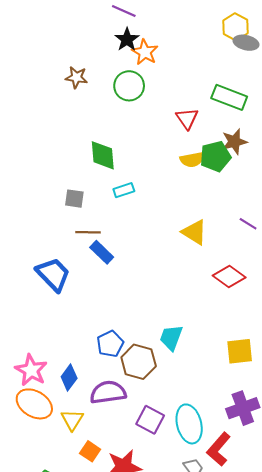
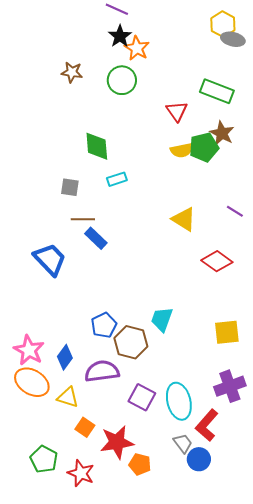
brown star: (234, 142) -> (222, 133), turned -30
yellow triangle: (72, 420) -> (68, 397), turned -45

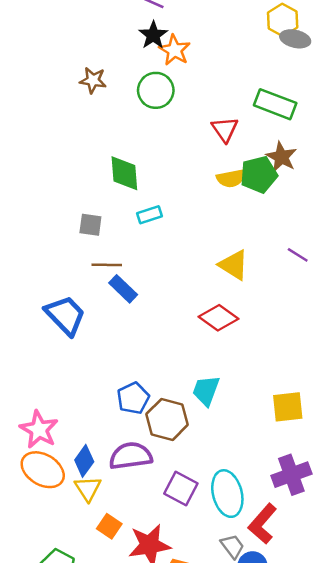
red diamond: (217, 261) -> (219, 318), moved
blue diamond: (65, 357) -> (84, 461), moved
yellow triangle: (68, 397) -> (88, 489), turned 40

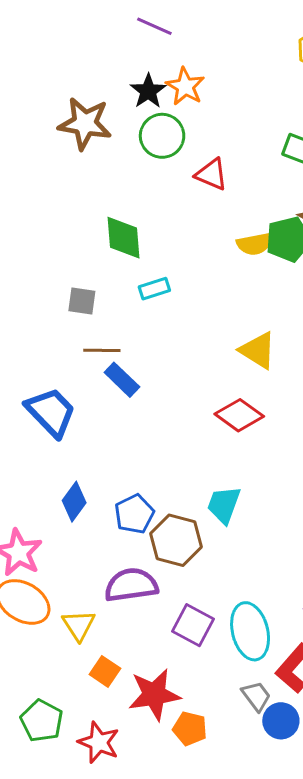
black star: (153, 35) -> (148, 91), moved
brown star: (93, 80) -> (85, 123), size x1.6
red triangle: (225, 129) -> (211, 174), moved, turned -32
blue diamond: (84, 461) -> (74, 502), moved

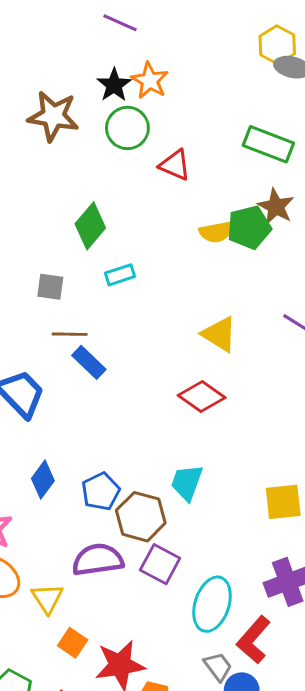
green diamond: (123, 238) -> (90, 226), turned 45
purple square: (193, 625) -> (160, 564), moved
cyan ellipse: (250, 631) -> (212, 604), turned 32

